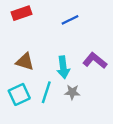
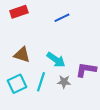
purple L-shape: (95, 61) -> (86, 70), moved, turned -30
cyan arrow: (63, 67) -> (56, 60), turned -48

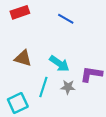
blue line: (62, 18) -> (66, 19), turned 56
cyan square: (17, 84) -> (18, 103), moved

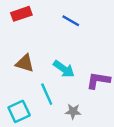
cyan line: (43, 87) -> (47, 94), turned -42
gray star: (68, 87) -> (73, 111), moved

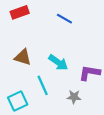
gray star: (73, 111) -> (74, 97), moved

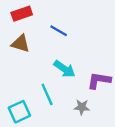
blue line: (64, 19) -> (59, 31), moved
brown triangle: (23, 57) -> (21, 44), moved

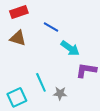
cyan arrow: (64, 69) -> (70, 48), moved
gray star: (82, 107) -> (60, 93), moved

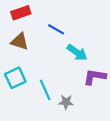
cyan square: (17, 97) -> (15, 78), moved

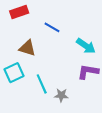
brown triangle: (20, 41) -> (27, 48), moved
cyan arrow: (77, 52) -> (86, 46), moved

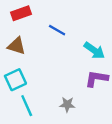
brown triangle: (27, 48) -> (17, 46), moved
cyan line: (42, 84) -> (27, 106), moved

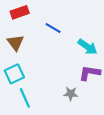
brown triangle: (17, 46) -> (15, 43), turned 36
gray star: (67, 104) -> (71, 94), moved

